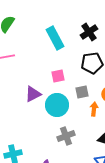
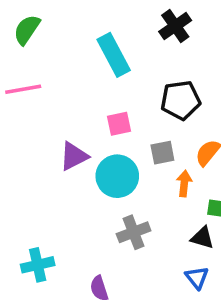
black cross: (89, 32) -> (175, 26), moved

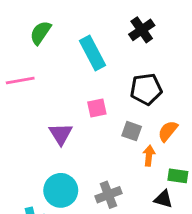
green semicircle: (27, 30) -> (40, 33), moved
gray square: (162, 153) -> (132, 131), turned 30
purple triangle: (74, 156) -> (61, 134), turned -35
cyan circle: (117, 176) -> (61, 190), moved

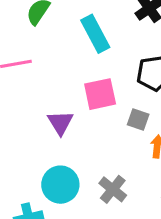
pink square: (97, 108) -> (100, 94), size x1.5
gray cross: (108, 195) -> (113, 189), turned -30

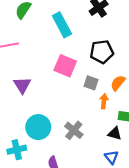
pink square: (100, 94) -> (65, 66), turned 35
purple triangle: (60, 123) -> (22, 85), moved

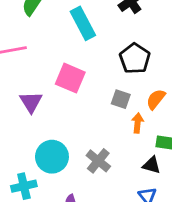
black pentagon: (102, 52) -> (135, 58), turned -30
pink square: (65, 66) -> (70, 78), moved

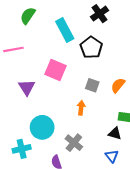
black pentagon: (135, 58) -> (91, 47), moved
orange arrow: (138, 123) -> (81, 108), moved
gray cross: (98, 161) -> (74, 143), moved

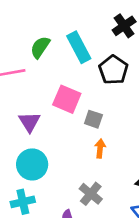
green semicircle: (28, 16) -> (40, 47), moved
gray square: (92, 85) -> (93, 119), moved
cyan circle: (42, 127) -> (32, 164), moved

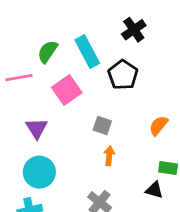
pink square: (67, 99) -> (67, 90), moved, turned 32

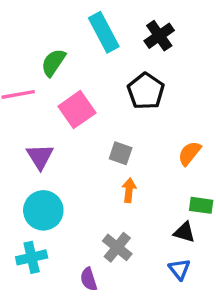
cyan rectangle: (87, 52) -> (104, 32), moved

